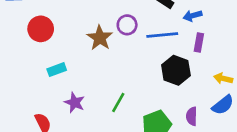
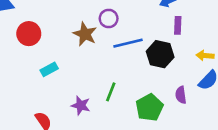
blue line: (162, 35) -> (128, 43), moved
purple star: (75, 103) -> (81, 105), moved

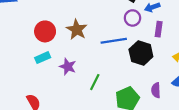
purple circle: (109, 18) -> (132, 18), moved
red circle: (29, 34) -> (45, 31), moved
purple star: (81, 105) -> (68, 67), moved

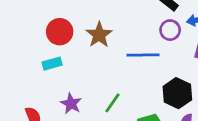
black hexagon: (141, 53) -> (177, 93), moved
purple star: (68, 67) -> (71, 104), moved

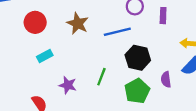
red circle: (60, 32) -> (35, 22), moved
black hexagon: (177, 93) -> (138, 58), moved

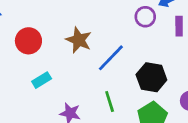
blue line: (117, 32) -> (111, 58), moved, turned -30
green line: (101, 77) -> (110, 102), turned -36

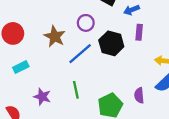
purple circle: (145, 17) -> (86, 23), moved
black hexagon: (151, 77) -> (111, 43), moved

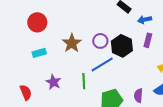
purple circle: (86, 23) -> (100, 41), moved
brown star: (55, 36) -> (72, 43), moved
blue line: (80, 54) -> (102, 64), moved

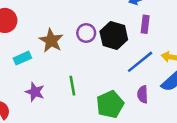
cyan rectangle: (39, 53) -> (22, 58), moved
blue line: (102, 64) -> (140, 62), moved

